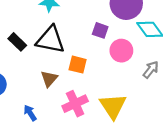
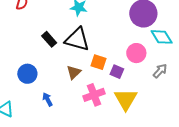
purple square: (100, 30) -> (117, 72), moved
blue arrow: (30, 113) -> (48, 99), moved

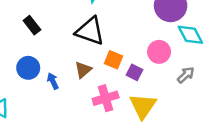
black rectangle: (49, 39) -> (32, 25), moved
blue arrow: (48, 99) -> (53, 81), moved

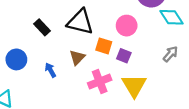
black rectangle: (32, 25) -> (42, 27), moved
pink circle: (159, 52) -> (127, 26), moved
blue circle: (28, 68) -> (16, 59), moved

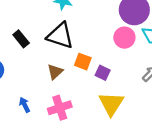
pink circle: (127, 26) -> (124, 38), moved
blue arrow: (50, 70) -> (25, 105), moved
pink cross: (100, 81) -> (60, 108), moved

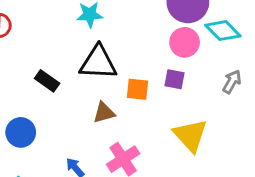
brown triangle: (55, 72) -> (104, 113), turned 42
purple square: (103, 73) -> (175, 79), moved

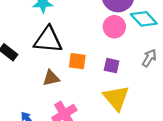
purple square: (175, 79) -> (112, 66), moved

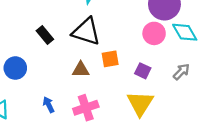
orange square: (77, 61) -> (110, 59), turned -30

